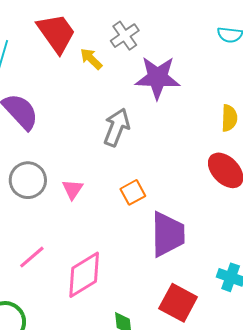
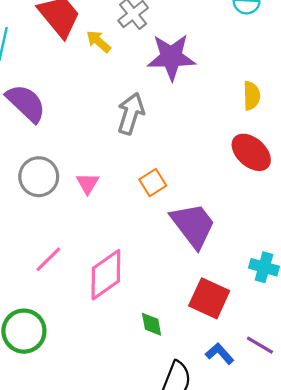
purple trapezoid: (168, 234) -> (193, 225), turned -33

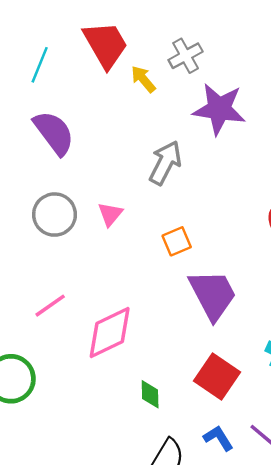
pink triangle: (88, 183) -> (110, 214), moved

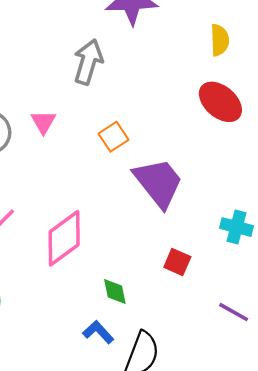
red square: (217, 376) -> (177, 262), size x0.6
blue L-shape: (218, 438) -> (98, 332), moved

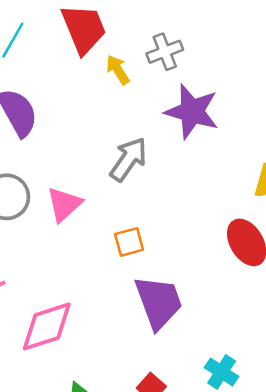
pink triangle: (43, 122) -> (64, 204), size x1.4

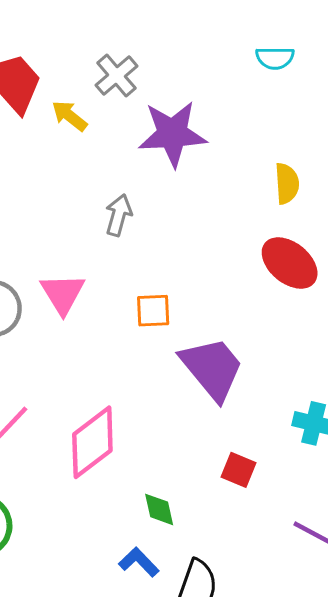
gray arrow: (128, 159) -> (119, 215), size x0.7
orange square: (129, 242) -> (153, 311), turned 32

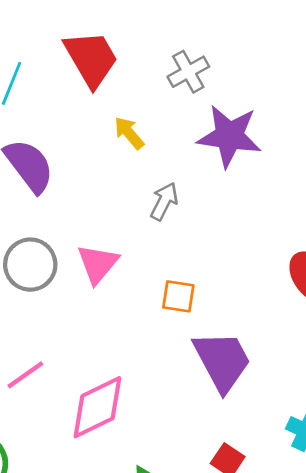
yellow arrow: (69, 116) -> (129, 133), moved

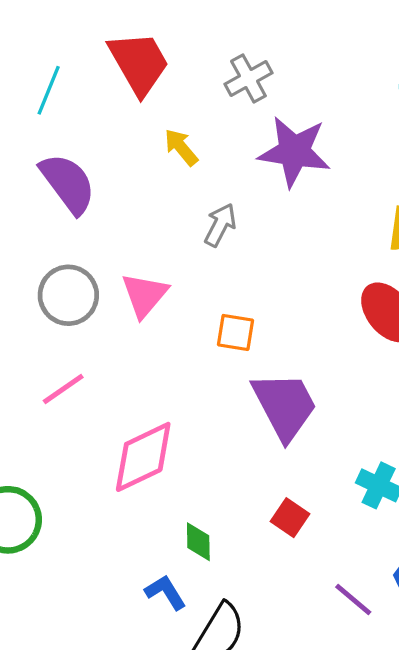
pink line: (25, 375) -> (63, 389), moved

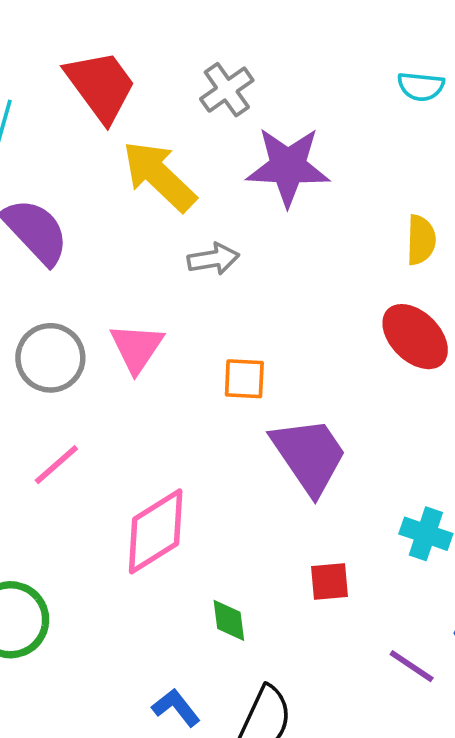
yellow arrow: (181, 147) -> (159, 176), size x1.8
gray arrow: (220, 225) -> (213, 259), turned 60
red square: (290, 518) -> (330, 582), turned -33
blue L-shape: (166, 592) -> (176, 707), moved

